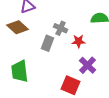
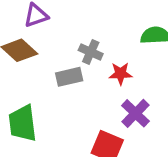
gray rectangle: (48, 43) -> (69, 77), turned 56

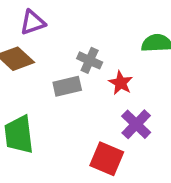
red star: (121, 74) -> (121, 83), turned 30

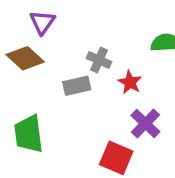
purple triangle: (33, 22) -> (42, 22), turned -36

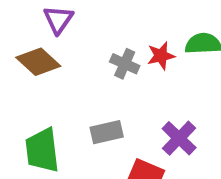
red star: (130, 82) -> (161, 56), moved, turned 30
gray rectangle: (77, 86) -> (107, 132), moved

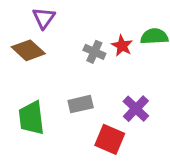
red star: (161, 56) -> (122, 46), turned -30

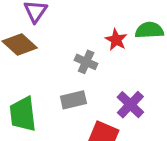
gray cross: (94, 52) -> (86, 62), moved

